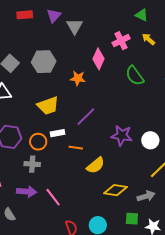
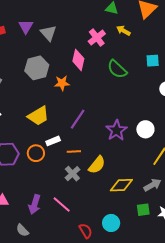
gray hexagon: (44, 62) -> (37, 68), moved
purple star: (122, 136) -> (116, 130), turned -30
gray cross: (32, 164) -> (72, 174), moved, turned -35
purple arrow: (27, 192) -> (35, 204), turned 114

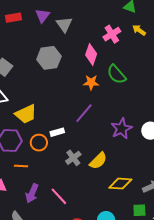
green semicircle: (117, 69) -> (116, 74), moved
orange star: (62, 83) -> (91, 82), moved
yellow trapezoid: (38, 116) -> (26, 114), moved
orange line: (74, 151) -> (21, 166), moved
gray cross: (72, 174) -> (73, 158), moved

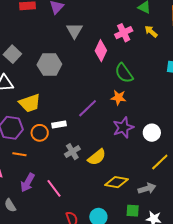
gray triangle: (64, 24) -> (74, 31), moved
gray hexagon: (49, 58) -> (49, 64), moved
orange star: (91, 82) -> (118, 98), moved

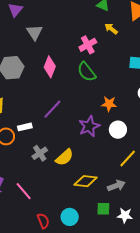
pink cross: (124, 33) -> (88, 45), moved
pink diamond: (101, 51) -> (50, 67), moved
orange star: (118, 98) -> (109, 104), moved

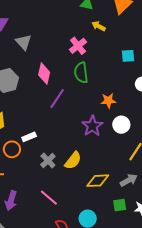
green semicircle: (87, 72) -> (81, 73), turned 40
purple line: (52, 109) -> (57, 99), moved
pink line: (24, 191) -> (49, 198), moved

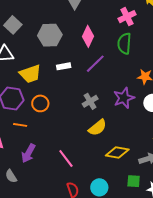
white rectangle: (29, 137) -> (64, 66), moved
gray cross: (48, 161) -> (90, 101), moved

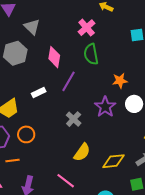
gray hexagon: (50, 35) -> (15, 53), moved
yellow semicircle: (98, 128) -> (82, 152), moved

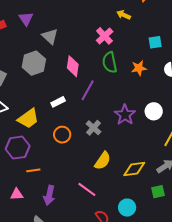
orange star: (120, 81) -> (139, 68), moved
orange circle: (26, 134) -> (62, 135), moved

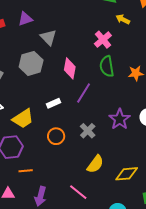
purple triangle: (26, 19) -> (25, 19), turned 42

